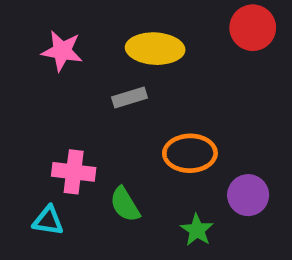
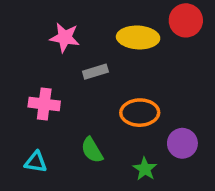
yellow ellipse: (155, 49) -> (138, 37), moved
pink star: (62, 51) -> (65, 37), moved
pink cross: (74, 172) -> (44, 104), moved

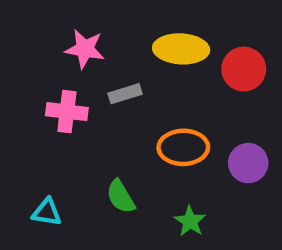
red circle: (186, 20) -> (244, 69), moved
pink cross: (44, 104) -> (67, 112), moved
purple circle: (182, 143) -> (248, 163), moved

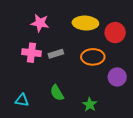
gray rectangle: (125, 94) -> (56, 54), moved
orange ellipse: (183, 147) -> (93, 57), moved

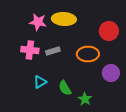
yellow ellipse: (85, 23) -> (64, 19), moved
green semicircle: (57, 93) -> (65, 88), moved
cyan triangle: (22, 100) -> (40, 82), moved, turned -40

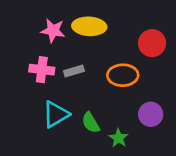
purple circle: (111, 73) -> (151, 114), moved
cyan triangle: (40, 82) -> (56, 114), size x1.5

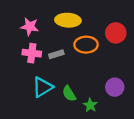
pink star: (53, 31) -> (30, 27), moved
orange ellipse: (123, 75) -> (86, 45), moved

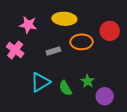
pink cross: (32, 53) -> (15, 50), moved, turned 30
purple circle: (115, 87) -> (105, 96), moved
green star: (90, 105) -> (88, 81), moved

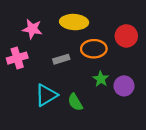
pink cross: (15, 50) -> (17, 58), turned 36
green star: (88, 81) -> (101, 79), moved
purple circle: (105, 96) -> (124, 86), moved

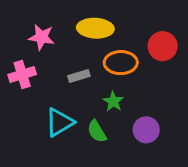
green star: (101, 79) -> (113, 101), moved
purple circle: (124, 86) -> (146, 130), moved

